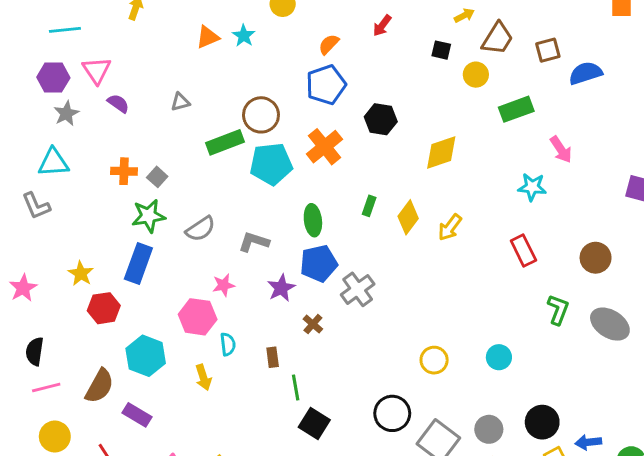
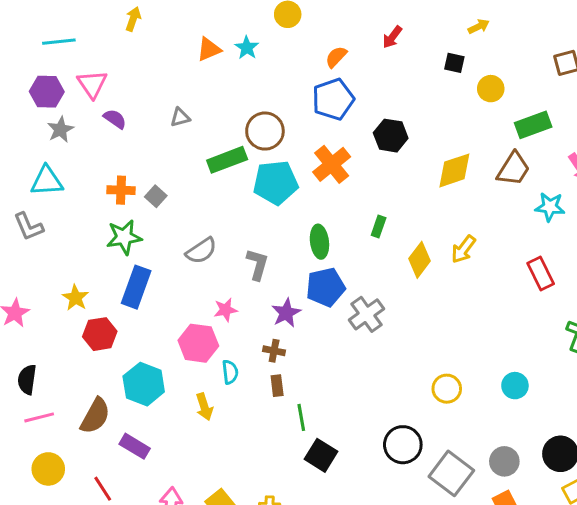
brown trapezoid: (497, 39) -> (513, 169), moved
green star: (149, 216) -> (124, 237), moved
yellow diamond: (408, 217) -> (419, 260), moved
gray L-shape: (254, 242) -> (257, 264), turned 88
brown cross: (313, 324) -> (274, 351), moved, turned -30

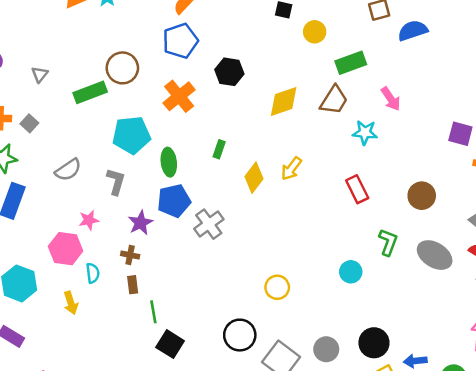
gray triangle: (180, 117) -> (40, 74), moved, turned -36
cyan pentagon: (276, 183) -> (131, 135), moved
cyan circle: (515, 386) -> (351, 272), moved

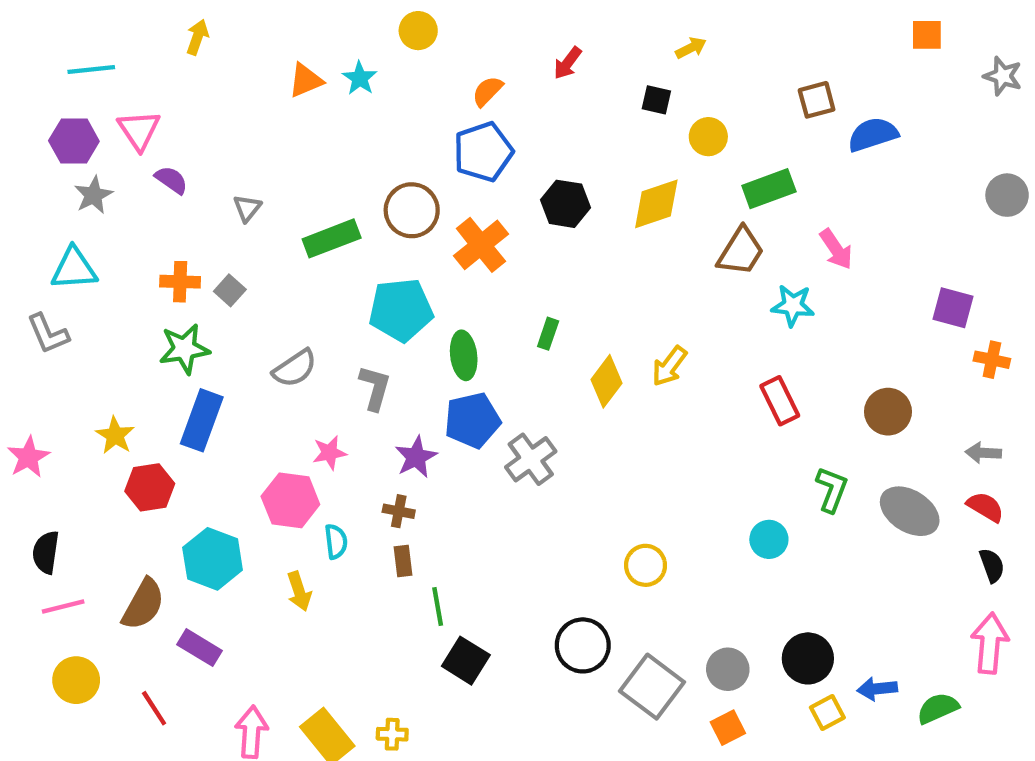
brown circle: (122, 68) -> (412, 210), moved
yellow diamond: (284, 101) -> (656, 204), moved

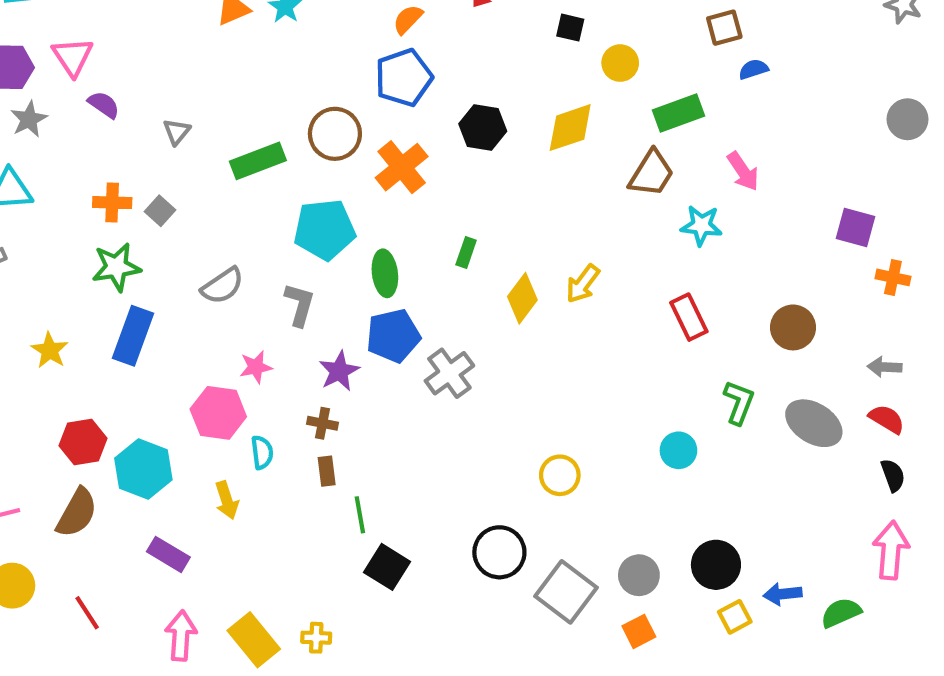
blue semicircle: (873, 134) -> (753, 69), moved, size x0.6
red hexagon: (150, 487) -> (83, 442), moved
purple rectangle: (200, 648) -> (168, 554), moved

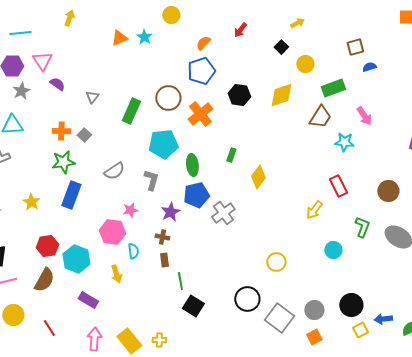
black square: (570, 28) -> (281, 47), turned 32
green rectangle: (258, 161) -> (131, 111), turned -45
yellow arrow: (583, 284) -> (314, 210), moved

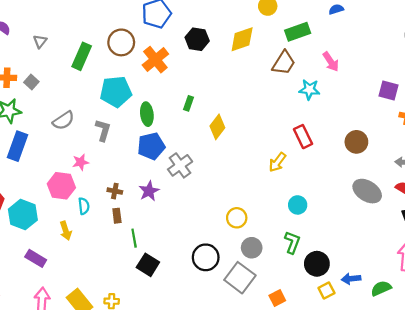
purple star: (170, 212) -> (149, 191), moved
green L-shape: (362, 227) -> (292, 242), moved
gray circle: (314, 310) -> (252, 248), moved

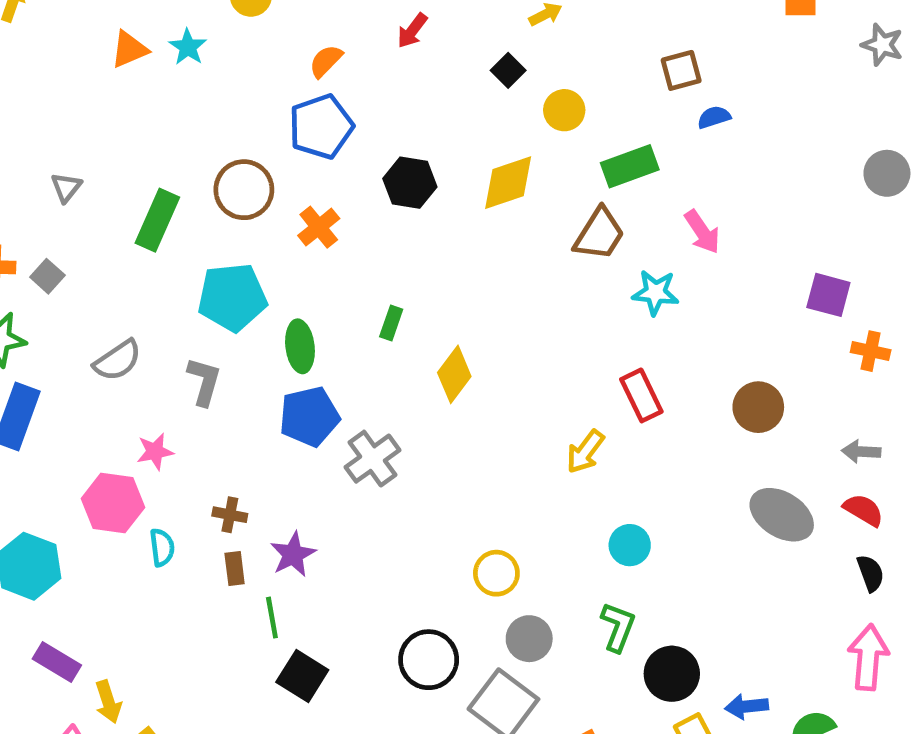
orange cross: (155, 60) -> (319, 227), size x0.7
purple star: (149, 191) -> (293, 554), moved
yellow arrow: (66, 231) -> (108, 702), moved

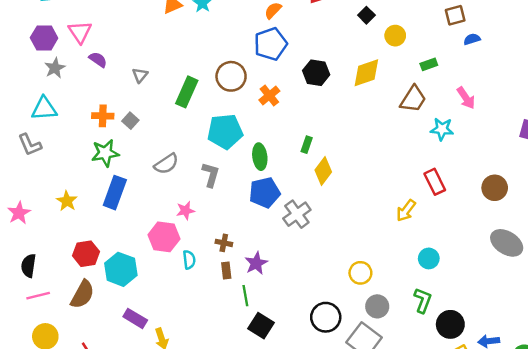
green rectangle: (630, 166) -> (429, 64), size x0.6
yellow diamond: (454, 374) -> (323, 171), moved

